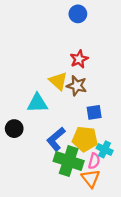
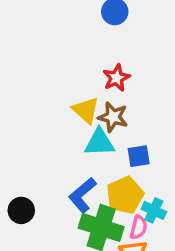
cyan triangle: (37, 103) -> (99, 142), moved
black circle: (14, 129) -> (21, 210), moved
yellow pentagon: (85, 139) -> (125, 195), turned -30

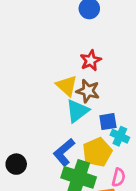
cyan triangle: (99, 142) -> (77, 111), turned -35
cyan cross: (154, 210) -> (120, 136), moved
pink semicircle: (139, 227) -> (119, 177), moved

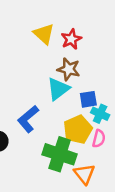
yellow triangle: (67, 86) -> (44, 34), moved
blue L-shape: (64, 152) -> (28, 119), moved
pink semicircle: (119, 177) -> (99, 139), moved

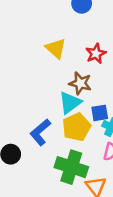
red star: (71, 39) -> (96, 54), moved
yellow pentagon: (78, 129) -> (76, 127), moved

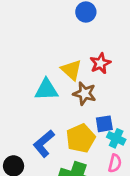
yellow triangle: (56, 48) -> (71, 70), moved
cyan triangle: (70, 103) -> (46, 90), moved, turned 35

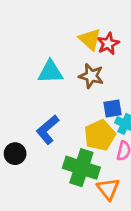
yellow triangle: (71, 70) -> (90, 39), moved
yellow pentagon: (81, 138) -> (100, 135), moved

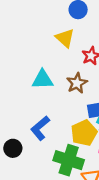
yellow triangle: (90, 39) -> (65, 38), moved
brown star: (91, 76) -> (77, 83), turned 30

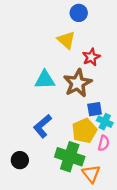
brown star: (77, 83) -> (78, 83), size x1.4
black circle: (13, 148) -> (20, 160), moved

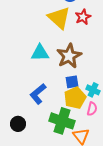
yellow triangle: (66, 40) -> (59, 18), size x1.4
red star: (91, 57) -> (83, 17), moved
blue square: (95, 109) -> (72, 82), moved

